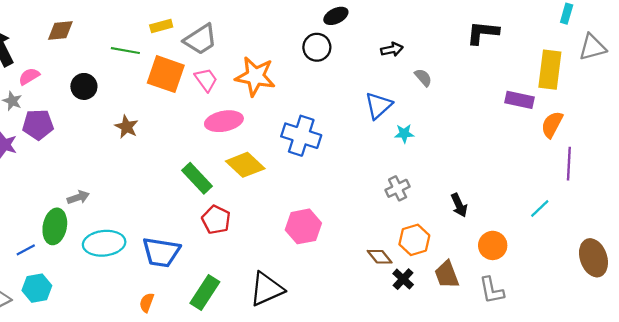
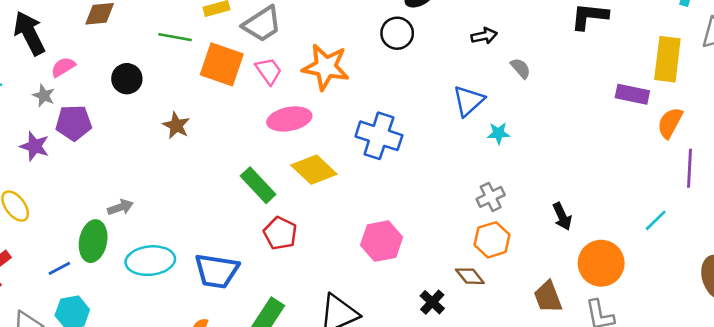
orange hexagon: (414, 240) -> (492, 240), moved
orange circle: (493, 245) -> (601, 263), size x1.4
black cross: (403, 279) -> (432, 302), moved

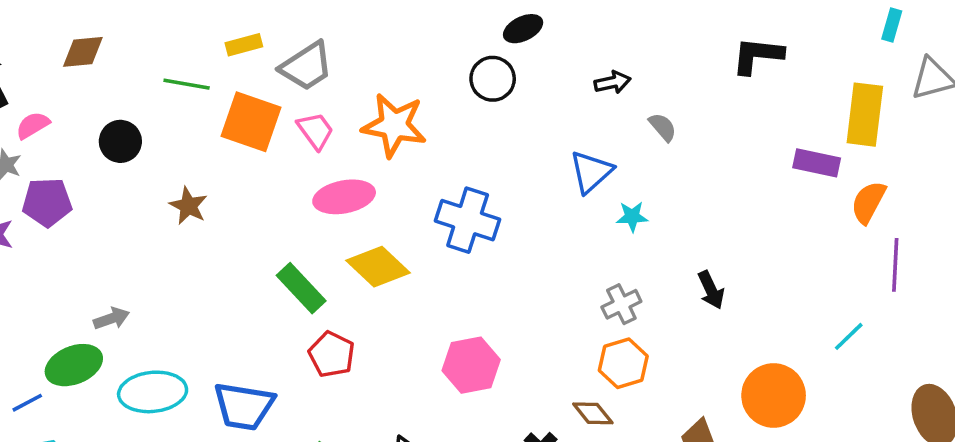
black arrow: (562, 216) -> (711, 290), moved
green ellipse: (93, 241) -> (74, 365), turned 57

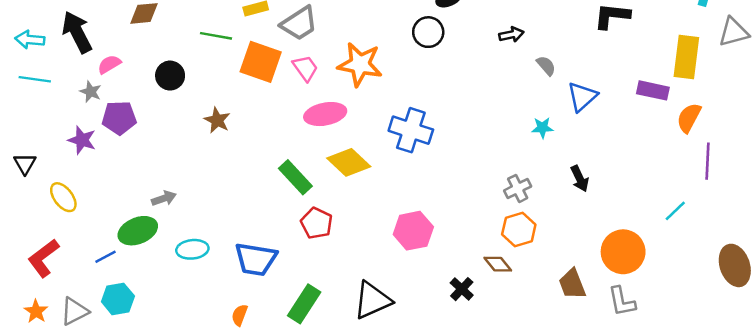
blue triangle: (591, 172) -> (582, 97), moved
cyan star: (632, 217) -> (542, 128), moved
cyan ellipse: (153, 392) -> (192, 249), size x0.7

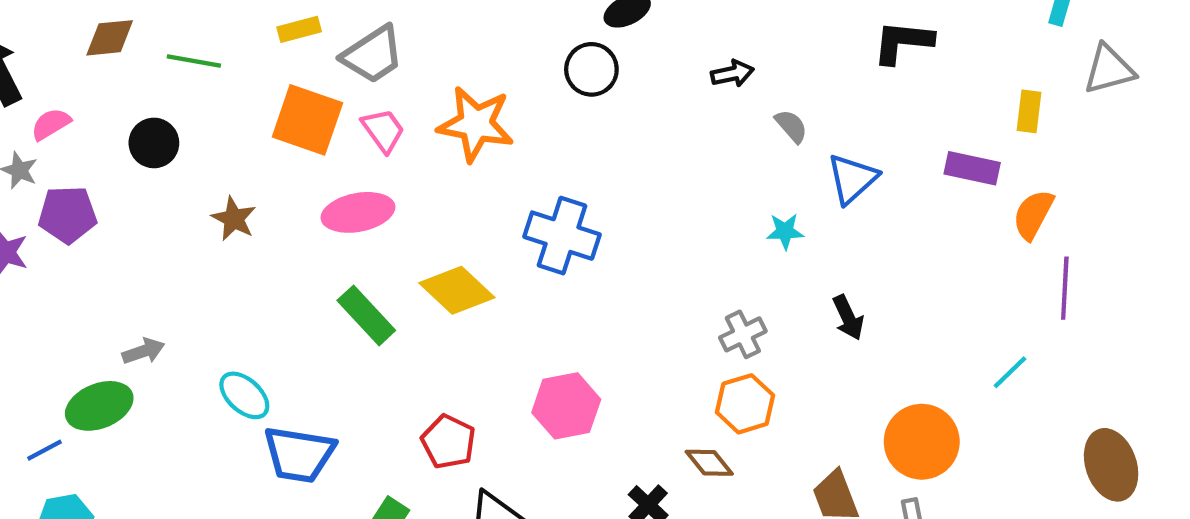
green line: (216, 36) -> (194, 61), moved
yellow rectangle: (686, 57) -> (1029, 111), size x0.6
pink ellipse: (325, 114) -> (358, 212), moved
red pentagon: (317, 223) -> (448, 442), moved
cyan ellipse: (192, 249) -> (244, 395), moved, turned 48

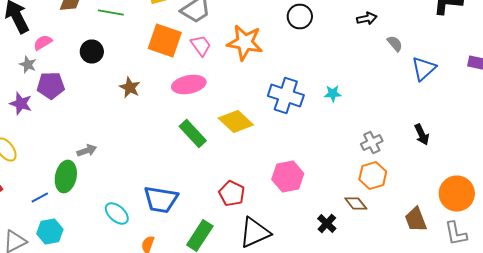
cyan star: (785, 231) -> (333, 94), moved
cyan ellipse: (244, 395) -> (117, 214), moved
green ellipse: (99, 406) -> (66, 176), turned -56

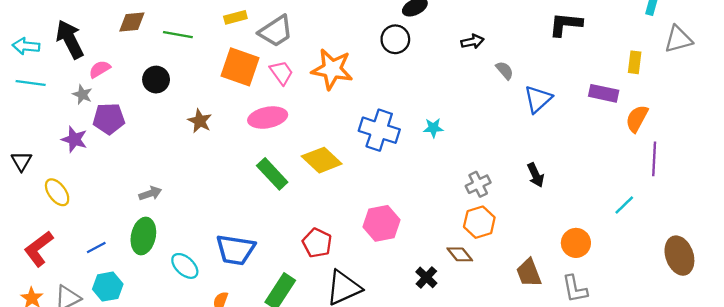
green ellipse: (66, 176) -> (143, 236), moved
orange circle: (457, 194) -> (576, 243), size x0.7

